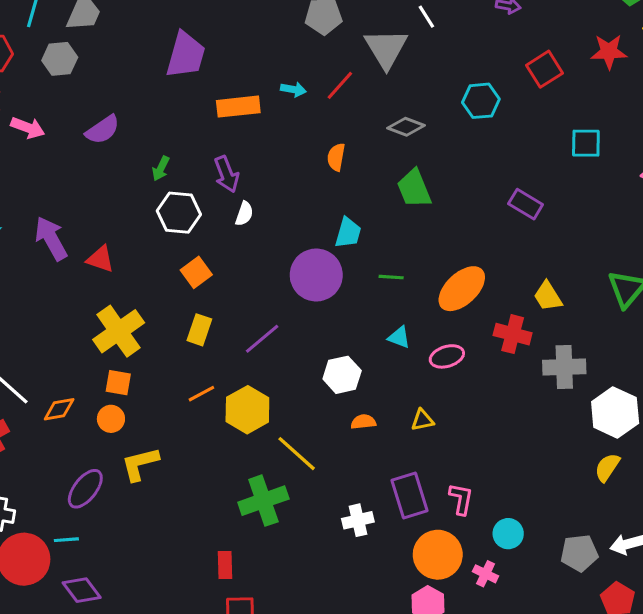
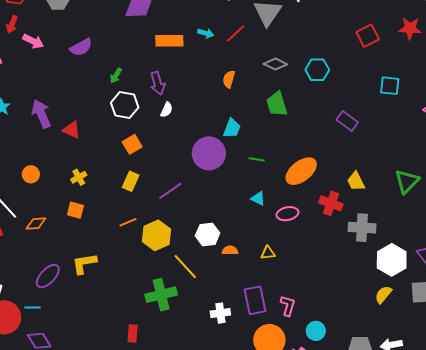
cyan hexagon: (481, 101) -> (317, 70), moved
yellow cross: (119, 331) -> (79, 177), size x0.5
white hexagon: (342, 375) -> (208, 234), moved
orange circle: (111, 419) -> (31, 174), moved

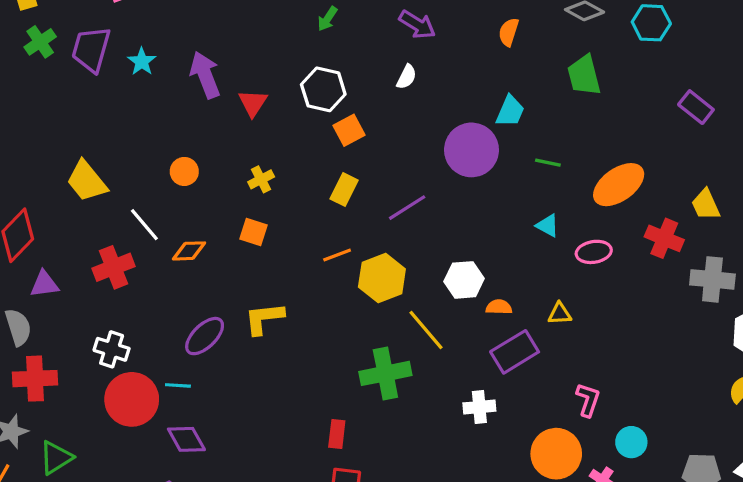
purple arrow: (158, 83) -> (417, 25), moved, turned -45
white hexagon: (125, 105) -> (323, 89), moved
red triangle: (72, 130) -> (253, 103), turned 36
purple rectangle: (255, 300) -> (515, 352), moved, turned 68

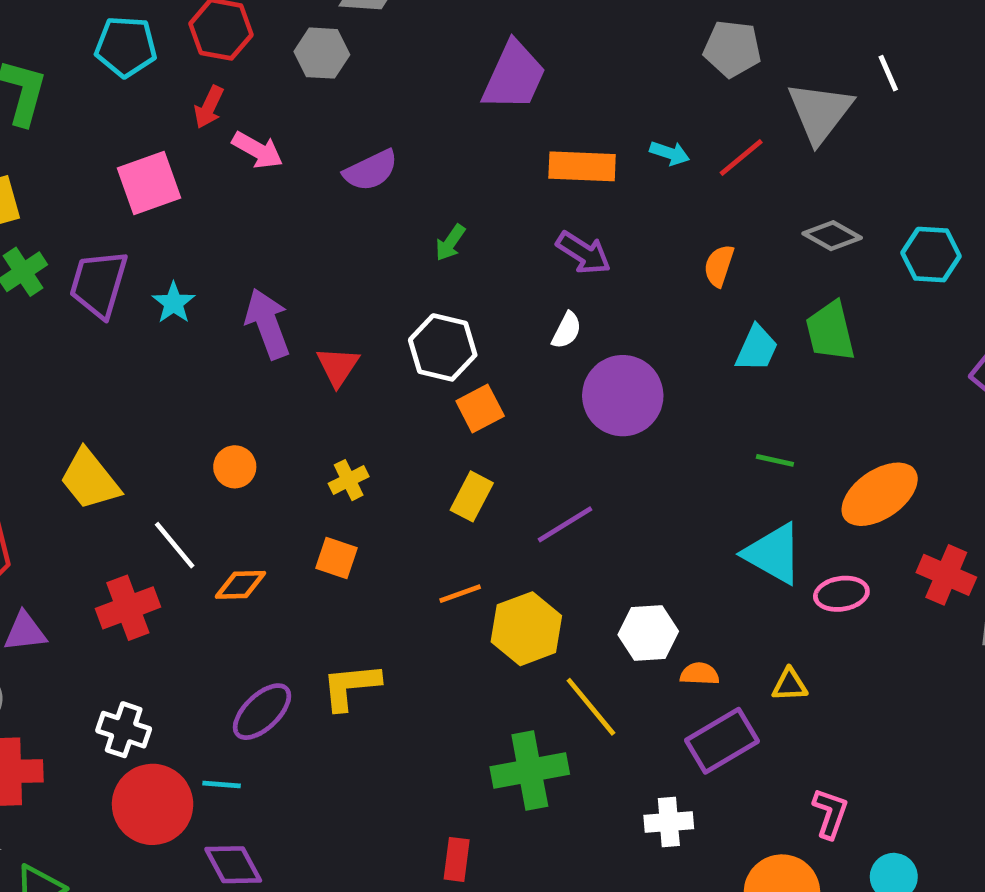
cyan trapezoid: (510, 111) -> (757, 348), moved
purple circle: (471, 150) -> (623, 396), moved
cyan triangle: (548, 226) -> (773, 554), size x1.8

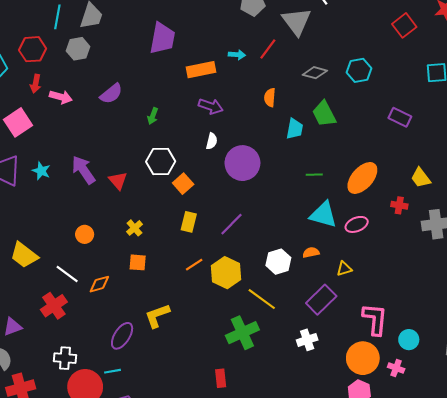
red cross: (946, 575) -> (399, 205), size x0.7
orange semicircle: (700, 674) -> (311, 252), moved
pink L-shape: (830, 813) -> (375, 319), size x1.5

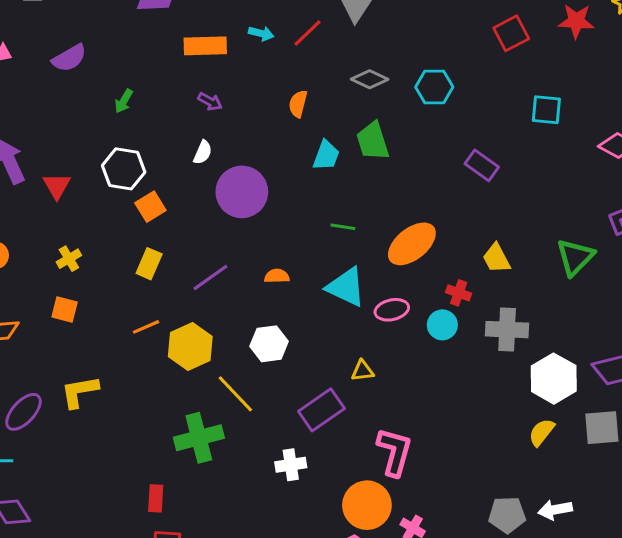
purple arrow: (211, 106) -> (210, 102), size x0.7
orange semicircle: (311, 252) -> (277, 276), moved
cyan circle: (409, 340) -> (442, 325), moved

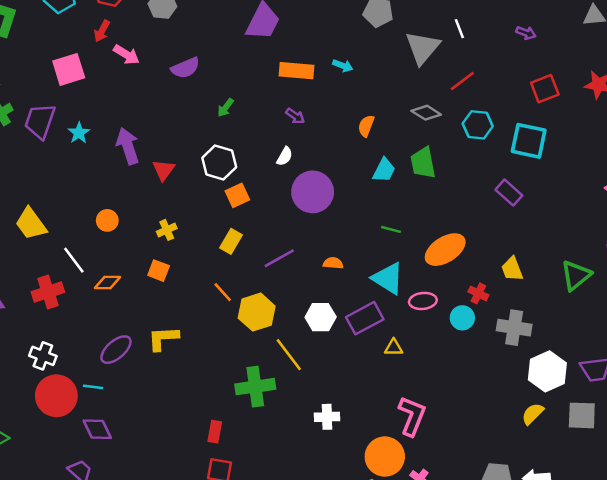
red line: (307, 33) -> (462, 81), moved
cyan square: (546, 110) -> (529, 141), moved, size x1.4
orange line: (146, 327) -> (223, 292), turned 65
purple rectangle: (321, 410) -> (365, 318), moved

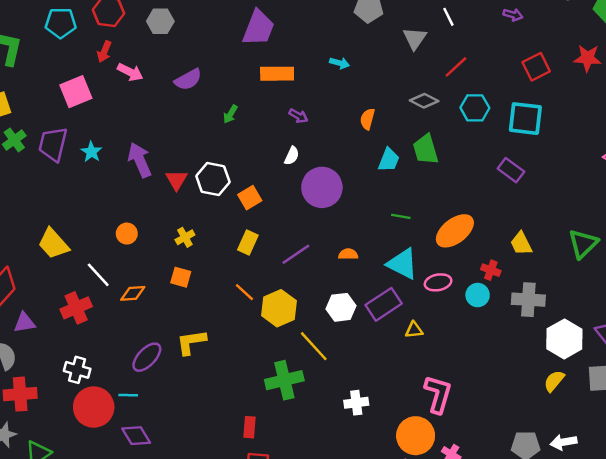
gray triangle: (423, 48) -> (415, 38), size x0.7
orange rectangle: (297, 71) -> (277, 74), moved
white hexagon: (219, 162) -> (213, 179), moved

